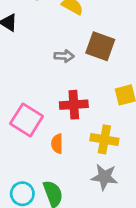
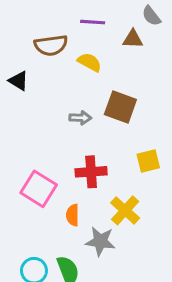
yellow cross: (104, 139) -> (125, 210), turned 32
gray star: (104, 177) -> (100, 241), moved

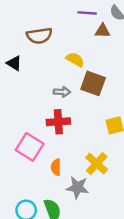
purple line: (93, 22) -> (87, 13), moved
yellow semicircle: (90, 62) -> (75, 60), moved
red cross: (91, 172) -> (58, 122), moved

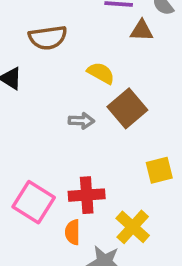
brown square: (93, 83) -> (127, 108), turned 30
red cross: (58, 122) -> (87, 195), moved

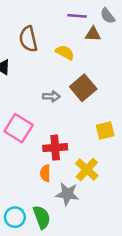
brown semicircle: (48, 38) -> (28, 39), turned 85
yellow semicircle: (101, 73) -> (65, 52), moved
pink square: (34, 202) -> (19, 128), moved

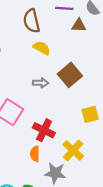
brown semicircle: (28, 39) -> (32, 21), moved
yellow semicircle: (65, 52) -> (42, 48), moved
red cross: (55, 148) -> (44, 130), turned 30

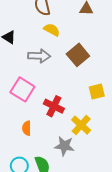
gray arrow: (41, 83) -> (39, 56), moved, size x1.5
orange semicircle: (35, 154) -> (27, 128), moved

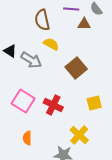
gray arrow: (39, 56) -> (31, 60), moved, turned 30
red cross: (54, 106) -> (53, 105), moved

